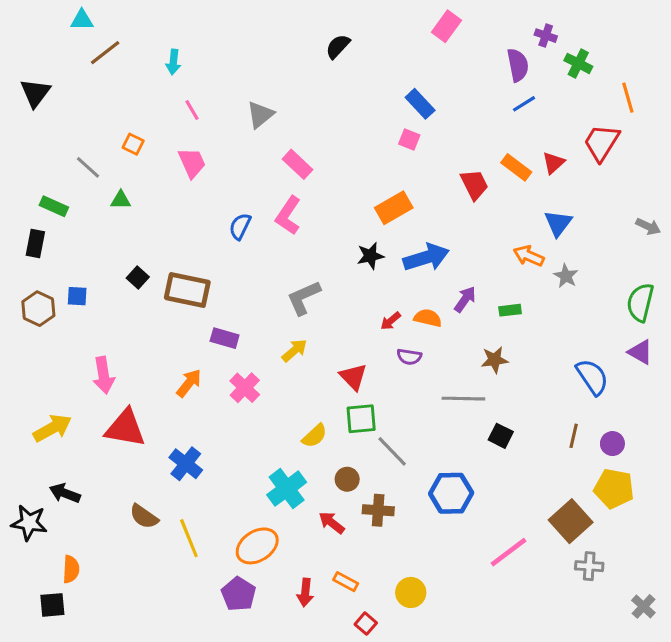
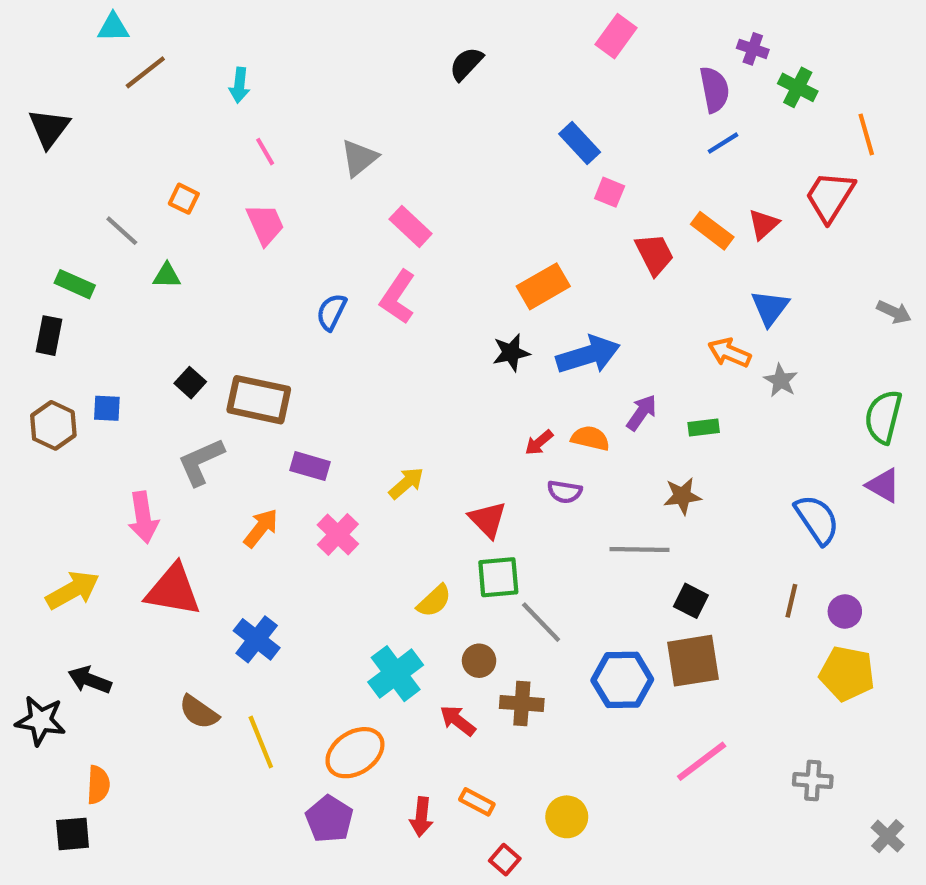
pink square: (409, 139) -> (610, 192), moved
gray L-shape: (304, 298) -> (201, 462), moved
brown square: (571, 521) -> (693, 661), moved, turned 33

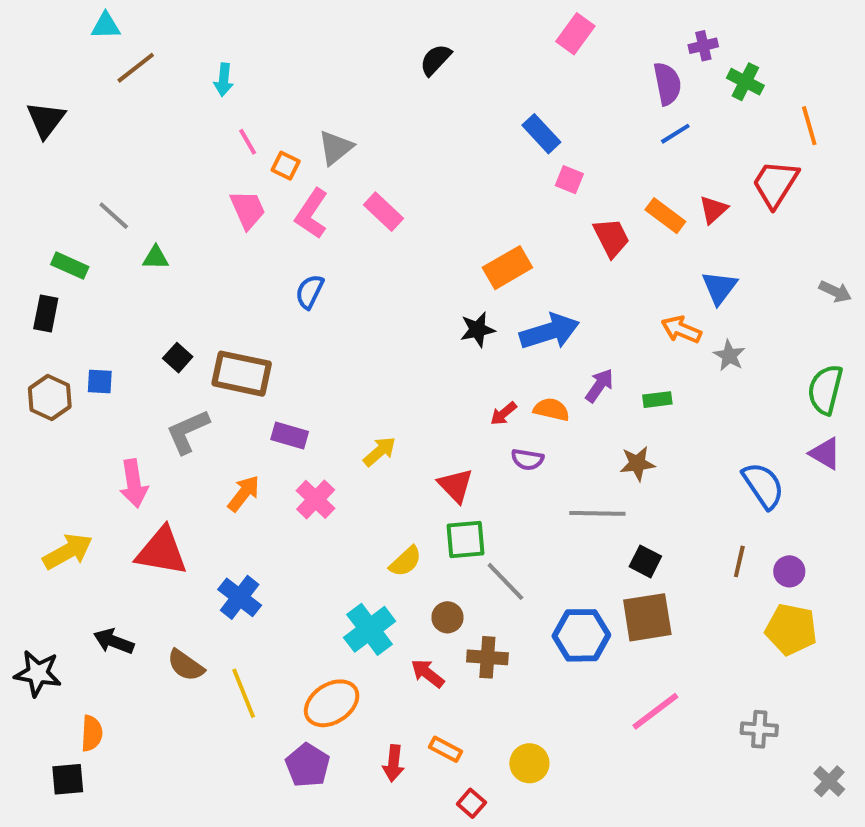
purple cross: (753, 49) -> (703, 46), turned -32
orange square: (184, 199) -> (286, 166), moved
pink L-shape: (398, 297) -> (312, 214), moved
black arrow: (90, 680) -> (114, 641), moved

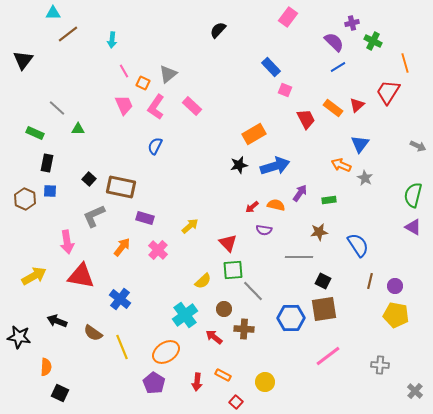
purple semicircle: (667, 84) -> (334, 42), turned -35
black rectangle: (46, 314) -> (47, 163), moved
blue semicircle: (763, 485) -> (358, 245), moved
black square: (68, 779) -> (60, 393), moved, turned 30

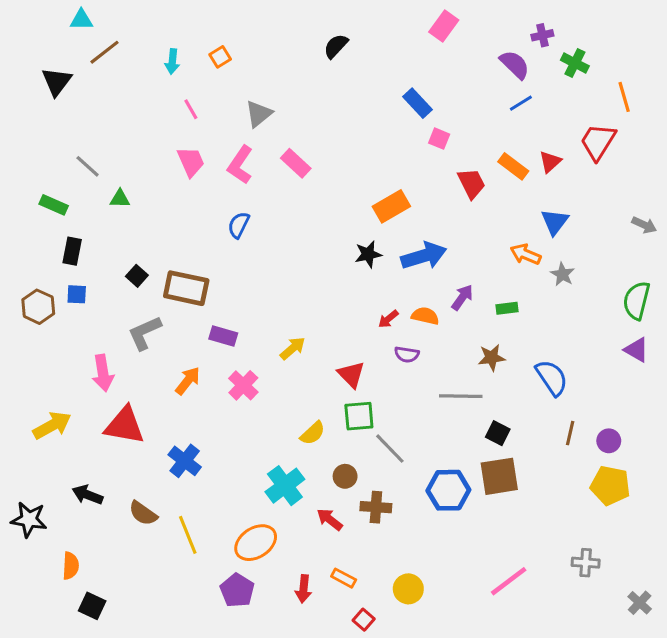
black triangle: (23, 60) -> (57, 82), moved
orange square: (143, 83) -> (220, 57), moved, turned 32
pink line: (328, 356) -> (509, 581), moved

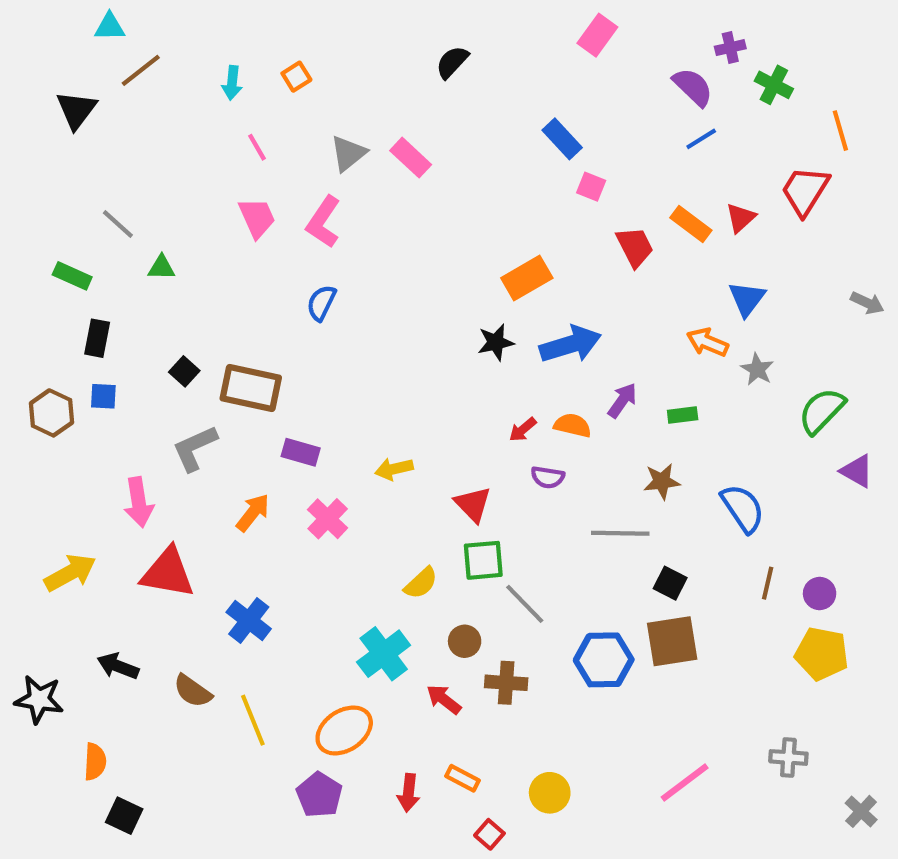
pink rectangle: (296, 163) -> (411, 158), moved
green semicircle: (637, 300) -> (822, 411), moved, turned 30
yellow arrow: (293, 348) -> (394, 469), turned -152

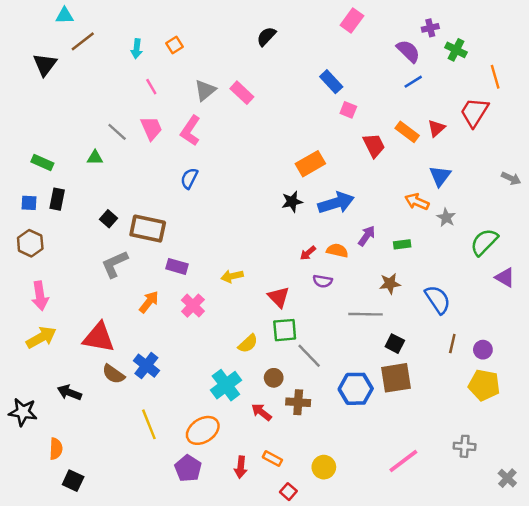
gray line: (118, 224) -> (117, 132), moved
blue square: (103, 396) -> (29, 203), moved
pink arrow: (139, 502) -> (40, 296), moved
brown semicircle: (193, 691) -> (113, 374), moved

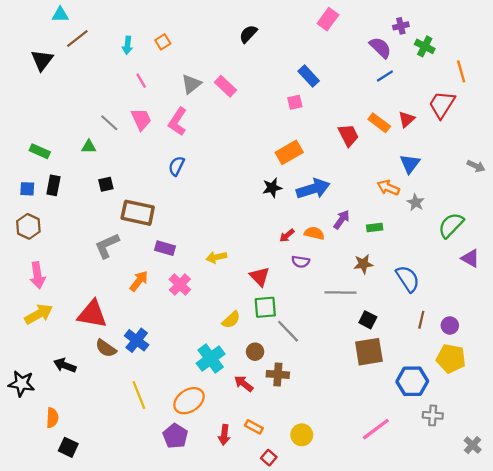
pink square: (348, 110) -> (295, 102), moved, turned -35
black square: (109, 219) -> (106, 184), moved, turned 35
blue hexagon: (356, 389) -> (412, 381), moved

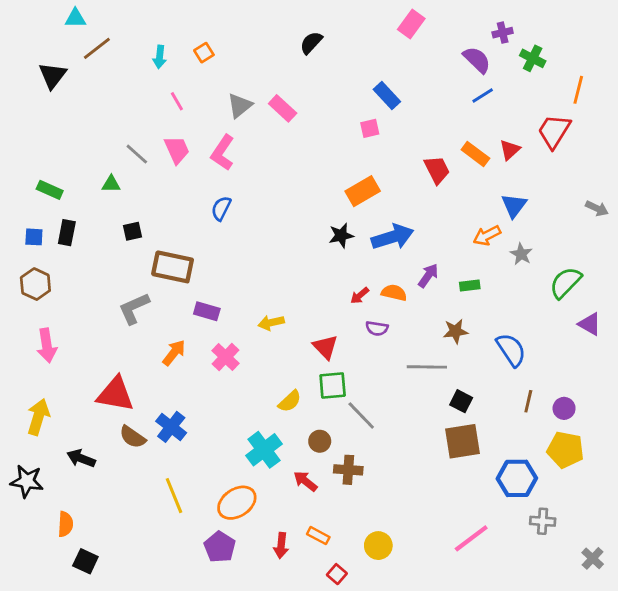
orange line: (461, 71) -> (578, 90), turned 30
orange arrow: (388, 188) -> (487, 235), turned -50
yellow arrow: (39, 314) -> (38, 417), moved, turned -44

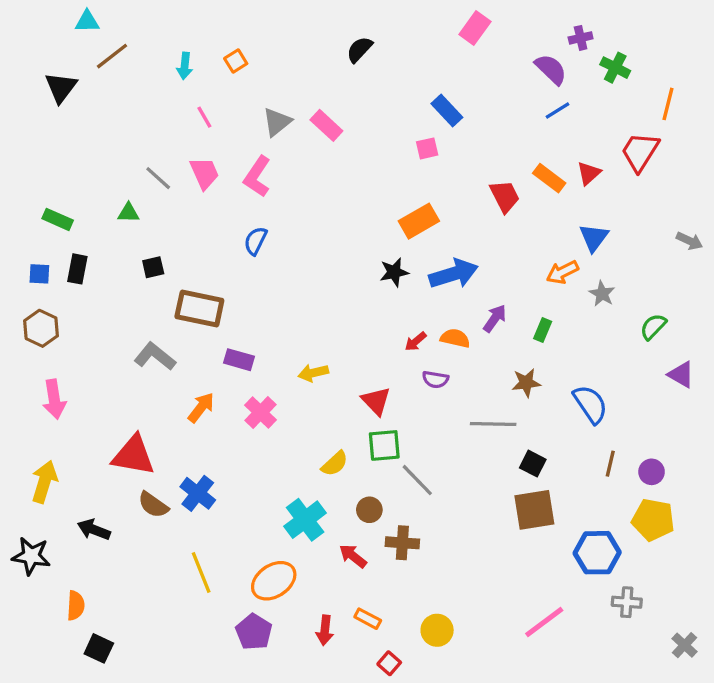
green semicircle: (565, 283) -> (653, 327), size x0.7
green rectangle: (470, 285) -> (543, 330), turned -60
gray L-shape: (134, 308) -> (155, 356), turned 63

